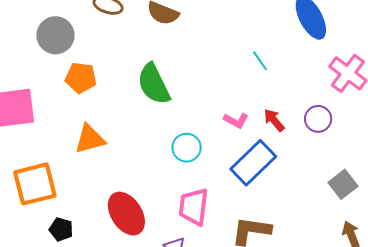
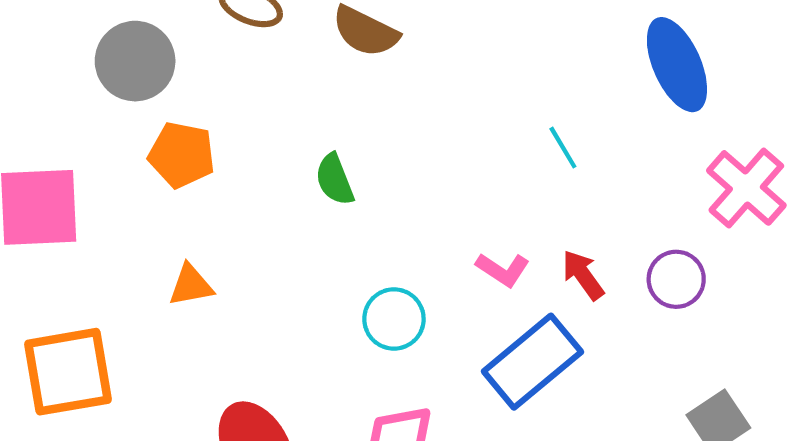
green semicircle: (154, 84) -> (335, 180), size x0.6
orange triangle: (90, 139) -> (191, 285), size x0.7

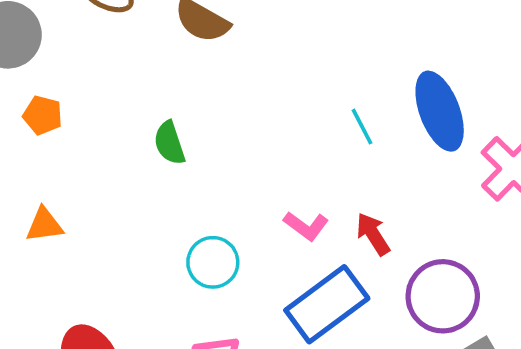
blue ellipse: (677, 65) -> (440, 111), moved
orange pentagon: (182, 155) -> (43, 115), size x0.7
purple circle: (676, 279) -> (443, 296), moved, size x1.5

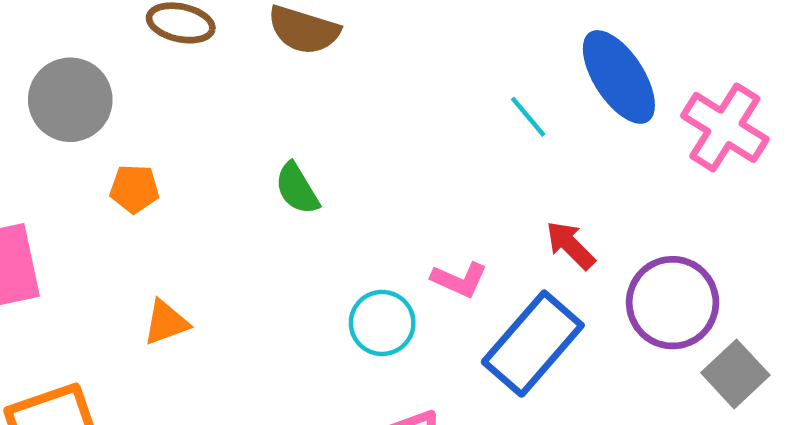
pink L-shape: (306, 226) -> (459, 280), moved

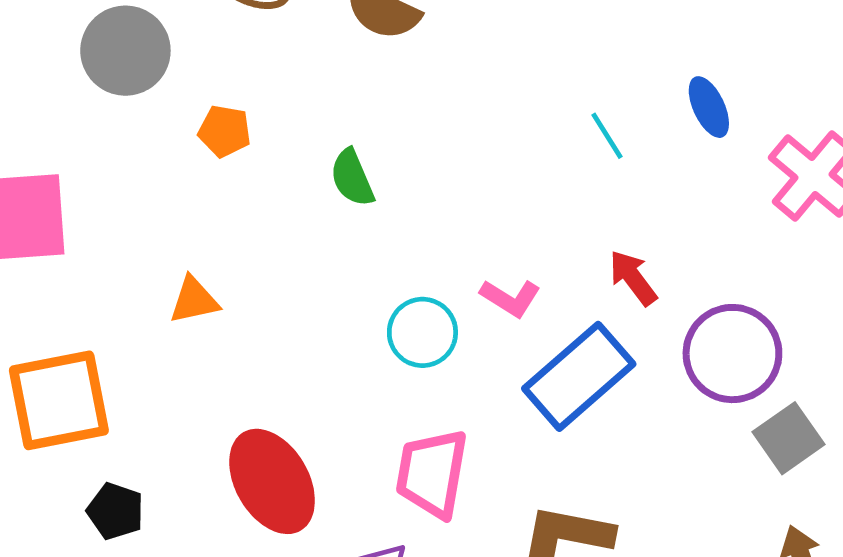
blue ellipse: (619, 77) -> (709, 107), size x0.6
orange pentagon: (134, 189) -> (225, 131), moved

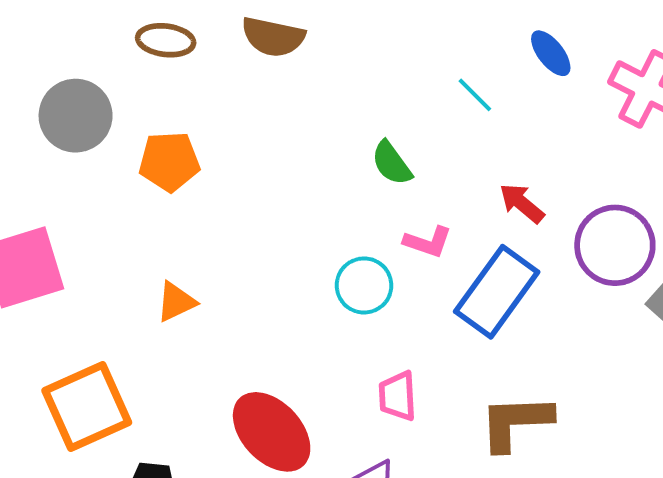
orange pentagon: (225, 131) -> (169, 161), size x1.4
green semicircle: (352, 178) -> (392, 163), moved
pink trapezoid: (432, 473) -> (397, 396), size x0.7

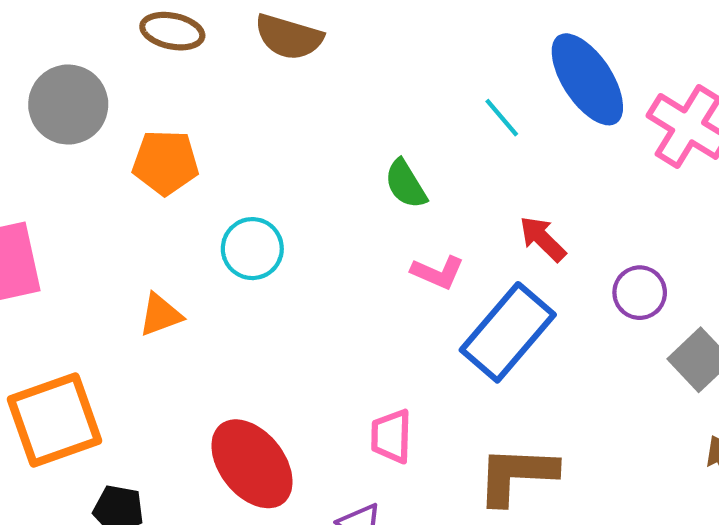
blue ellipse: (551, 53) -> (587, 79), size x1.8
purple circle: (615, 245) -> (640, 293), size x0.6
cyan circle: (364, 285) -> (252, 249), moved

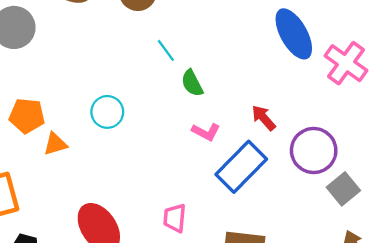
cyan line: (502, 118) -> (166, 50), moved
orange pentagon: (166, 162) -> (27, 116), moved
purple circle: (640, 293) -> (314, 151), size x1.6

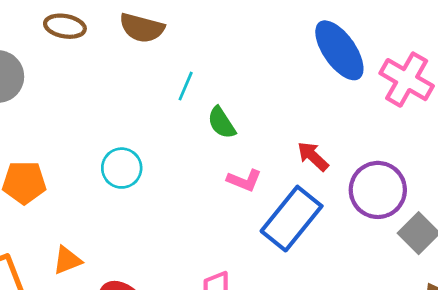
cyan line: (166, 50) -> (186, 86), turned 65
orange triangle: (55, 144) -> (67, 260), moved

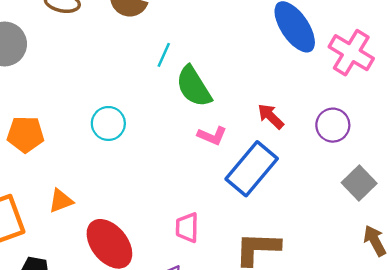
green semicircle: (221, 123) -> (194, 86), size x1.5
purple circle: (378, 190) -> (333, 125), moved, size x0.7

